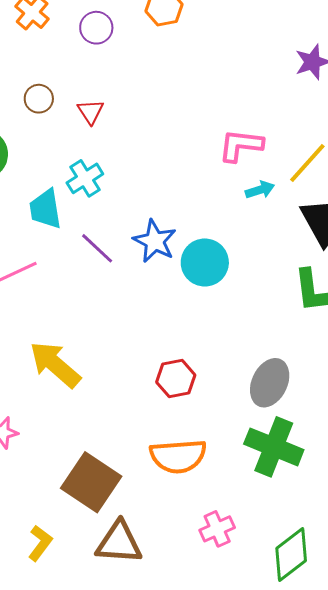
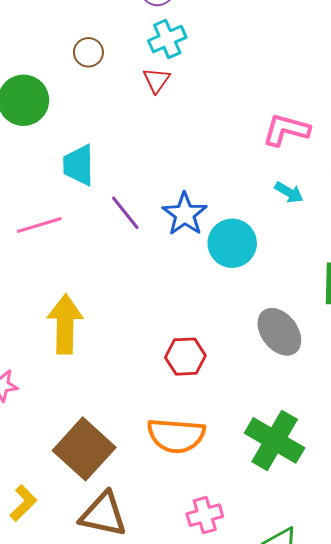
red triangle: (90, 112) -> (156, 80), moved
cyan cross: (85, 178) -> (167, 39), moved
cyan arrow: (260, 190) -> (289, 192), moved, turned 40
yellow arrow: (55, 364) -> (65, 324), turned 42
gray ellipse: (270, 383) -> (279, 332), moved, turned -72

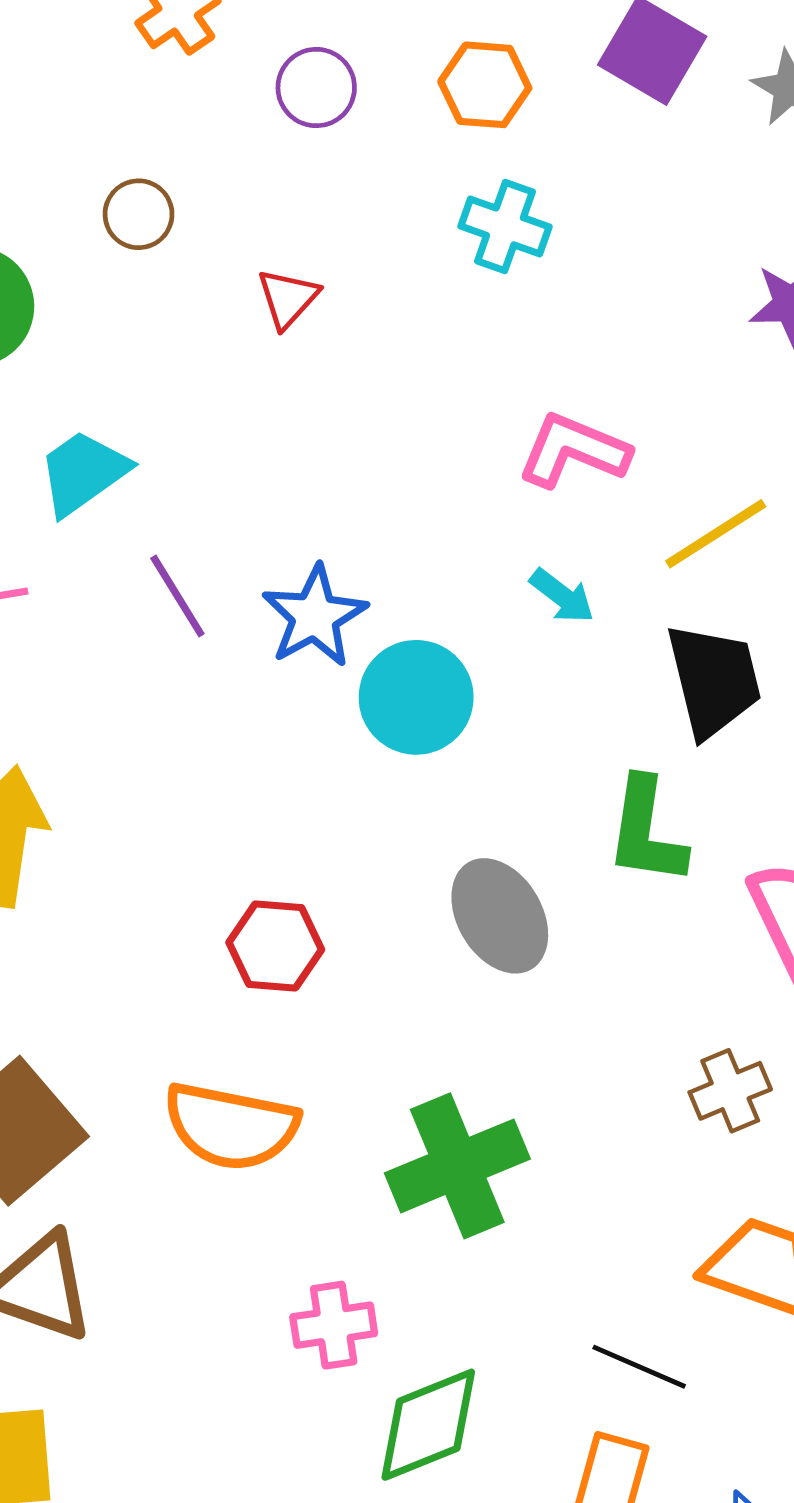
cyan cross: (167, 39) -> (505, 226), moved, turned 36
cyan trapezoid: (79, 165) -> (83, 472), turned 48
green cross: (275, 440) -> (457, 1166), turned 30
pink cross: (205, 515) -> (334, 1325), moved

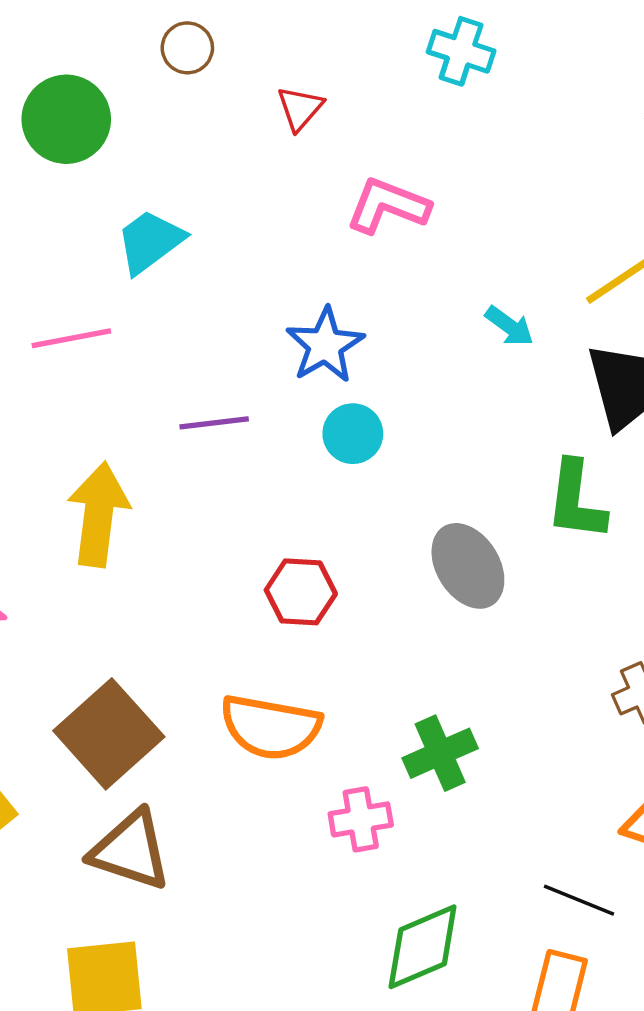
pink L-shape: (574, 451) -> (388, 206), moved
purple line: (177, 596) -> (214, 423), moved, turned -64
cyan circle: (416, 697) -> (353, 434), moved, size x0.7
green cross: (457, 1166) -> (440, 753), size x0.7
pink cross: (334, 1325) -> (361, 819), moved

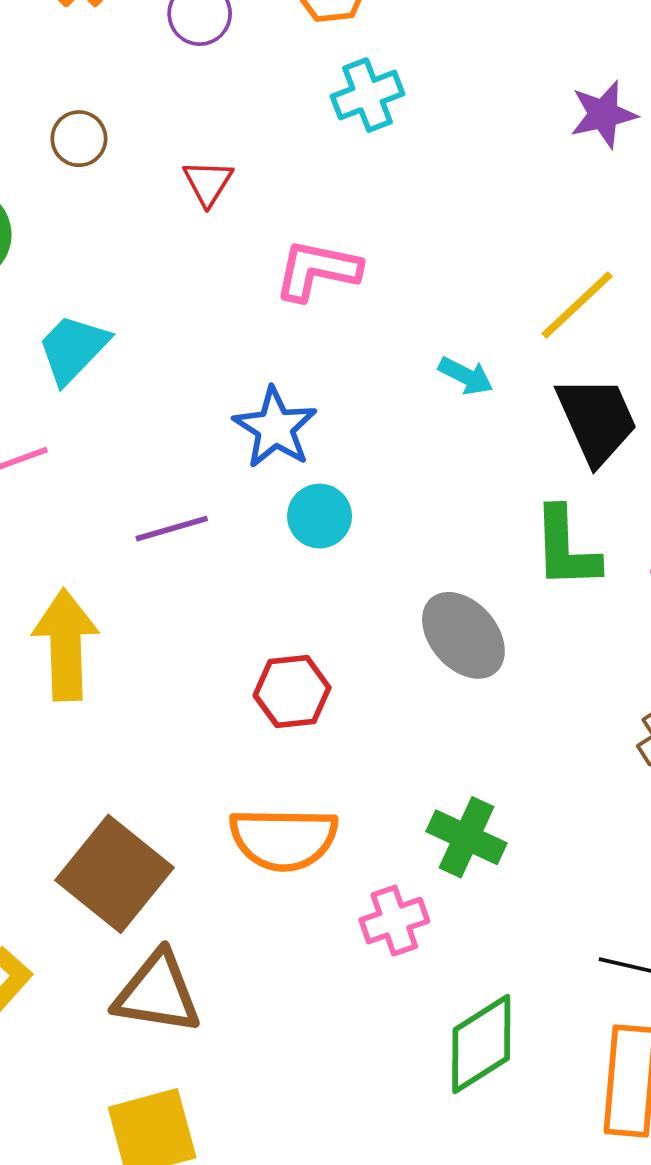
cyan cross: (461, 51) -> (368, 95), turned -30
green cross: (440, 753) -> (466, 837), turned -32

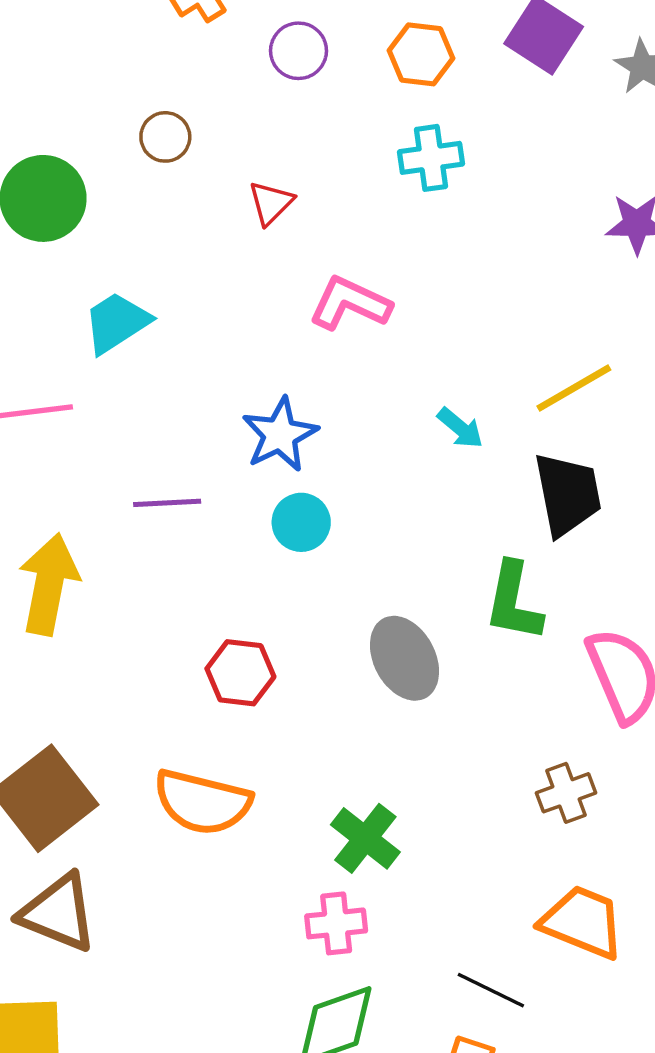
pink cross: (394, 921) -> (336, 923), moved

